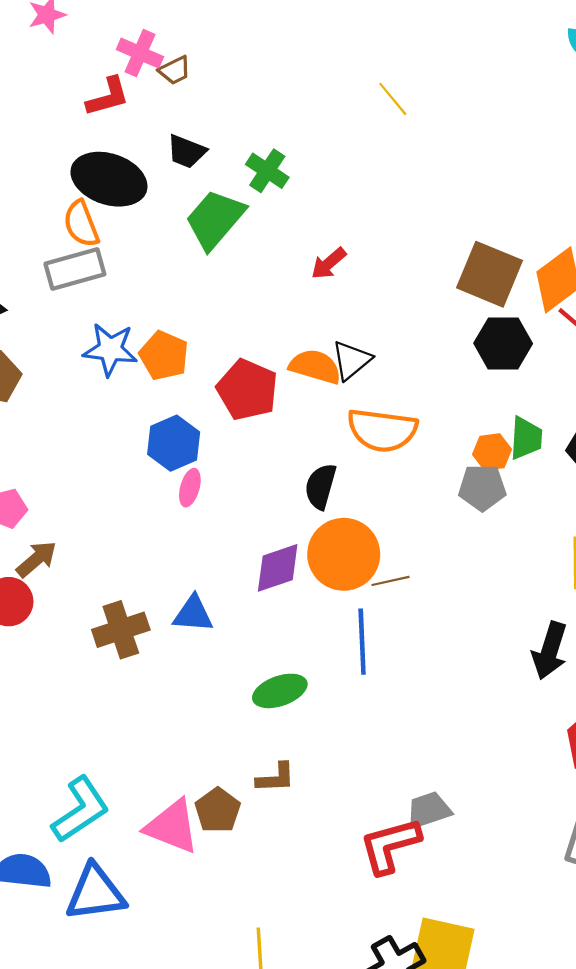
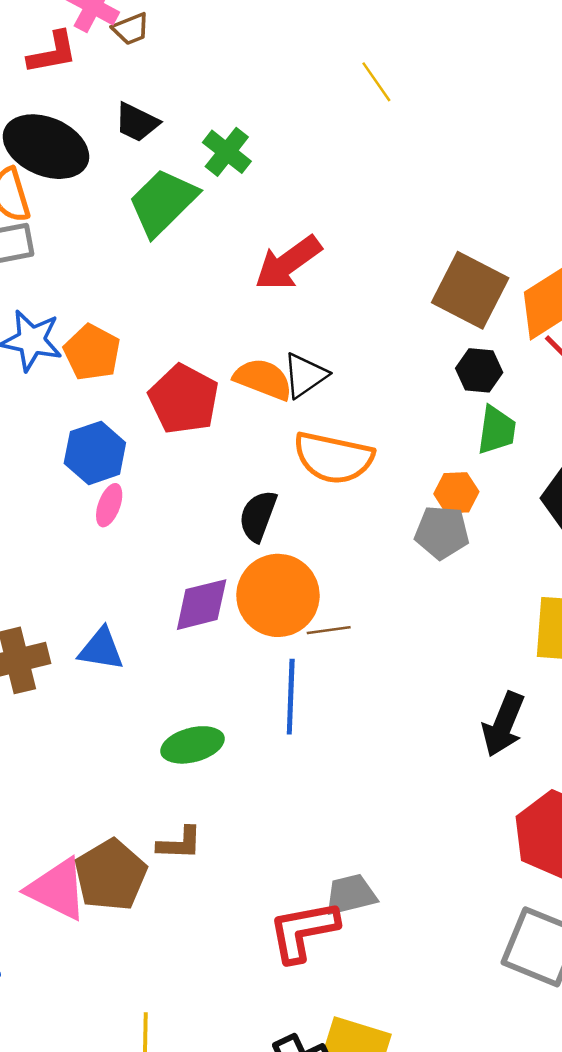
red arrow: (329, 263) -> (288, 263), size x1.6
black hexagon: (503, 343) -> (479, 370), size x0.7
green trapezoid: (526, 438) -> (497, 430), moved
brown pentagon: (218, 810) -> (111, 875), size x1.4

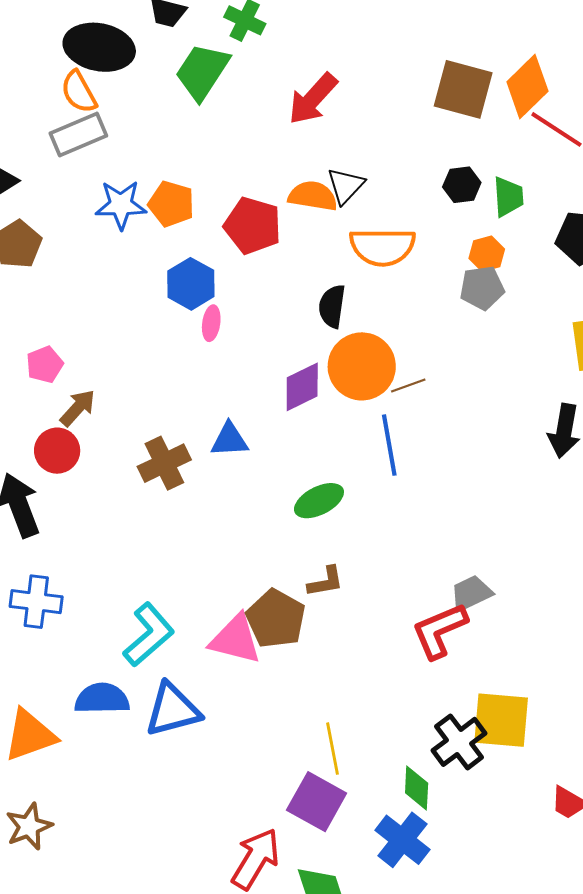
black hexagon: (479, 370) -> (462, 185), moved

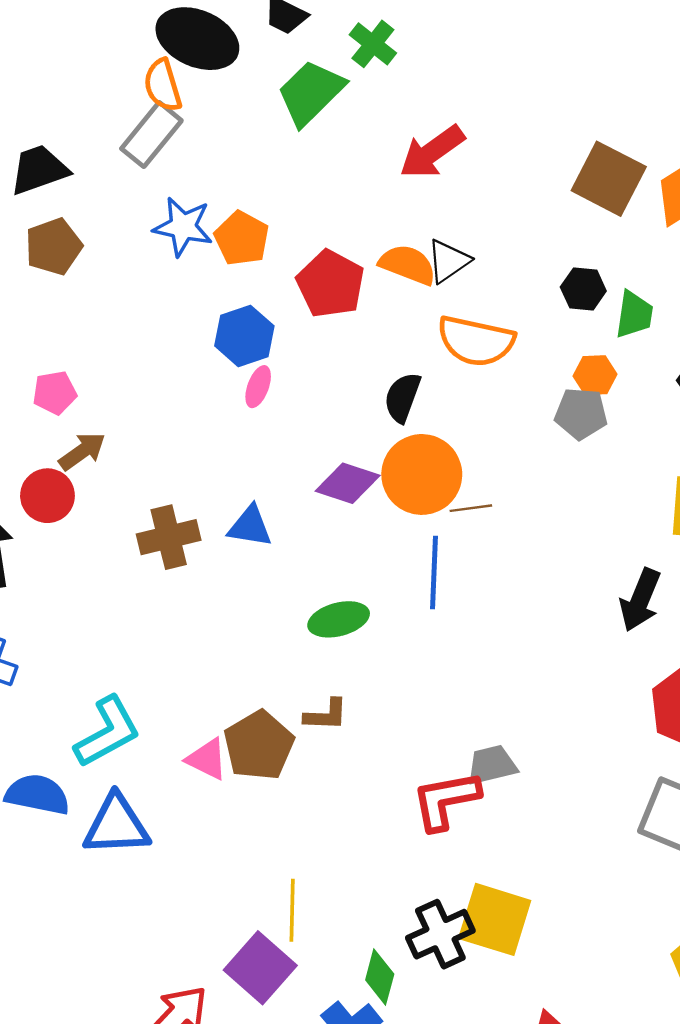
gray rectangle: (78, 134) -> (151, 135), turned -40
purple diamond: (302, 387) -> (348, 483), turned 32
pink triangle: (235, 639) -> (207, 759), size x0.7

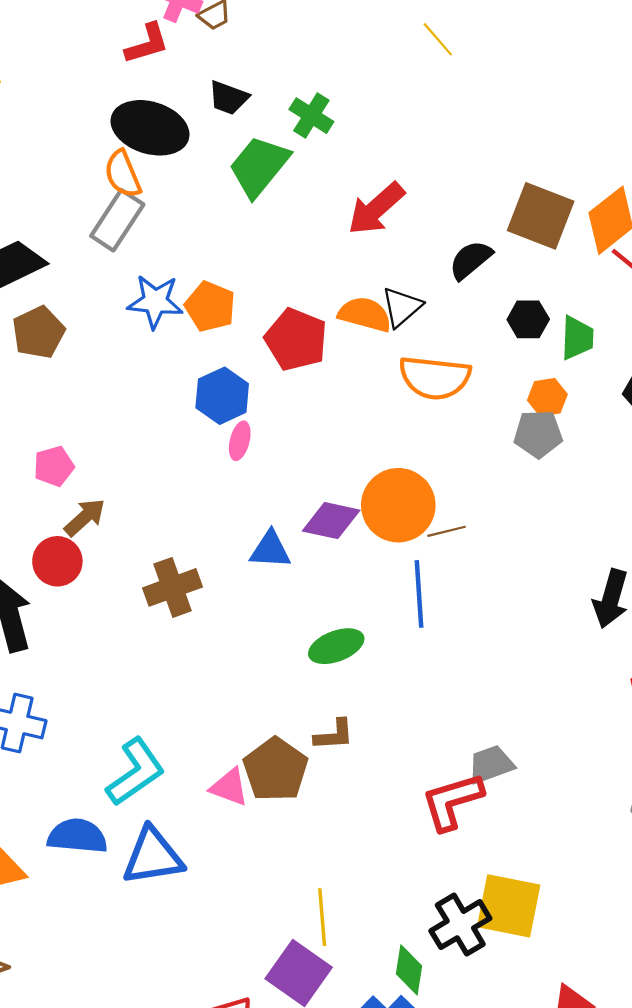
black semicircle: (402, 397) -> (471, 260), moved, turned 36
blue triangle: (250, 526) -> (270, 550), moved

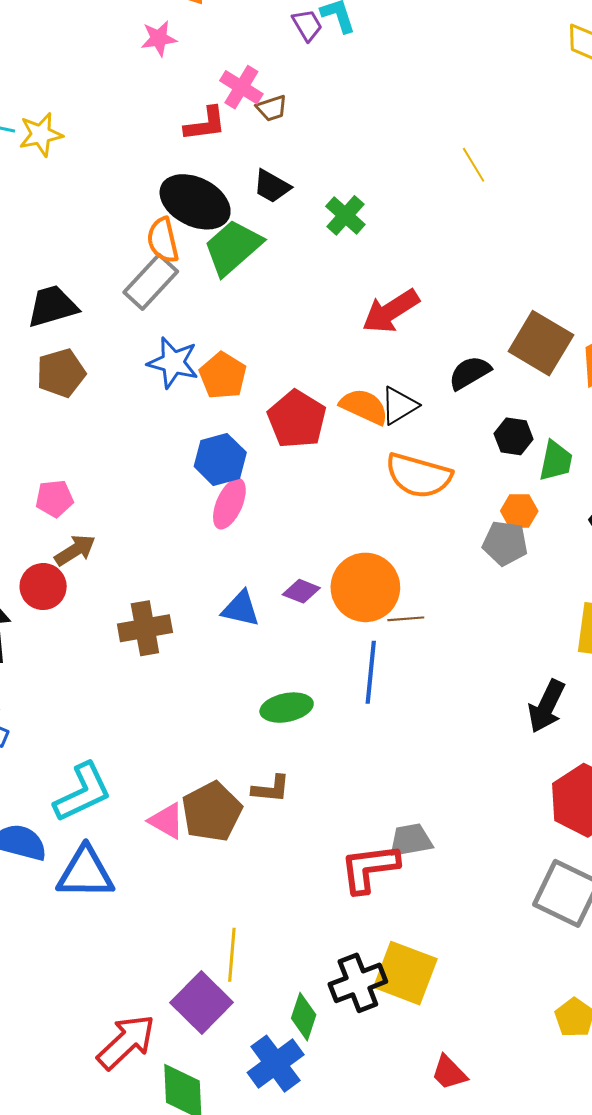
green trapezoid: (259, 166) -> (233, 247), moved
pink ellipse: (240, 441) -> (229, 504), size x1.4
purple diamond: (331, 521) -> (301, 591), size x0.7

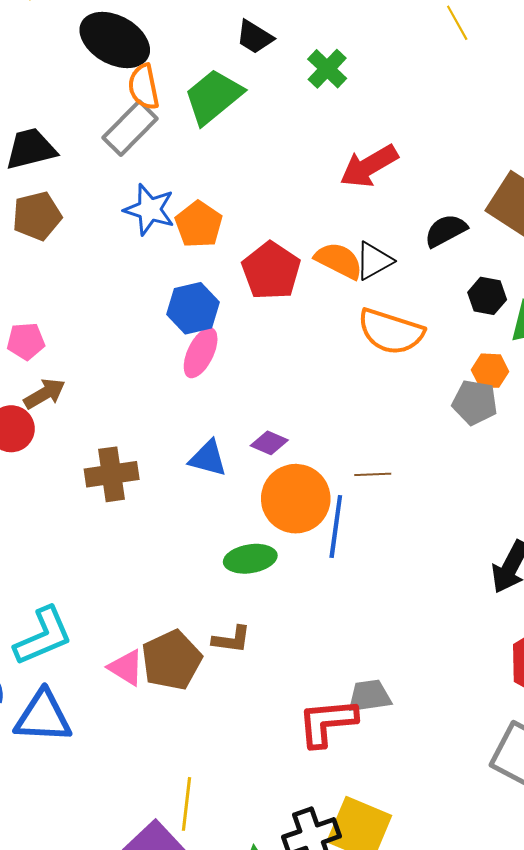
black ellipse: (195, 202) -> (115, 40), moved
orange circle: (365, 587) -> (296, 499), moved

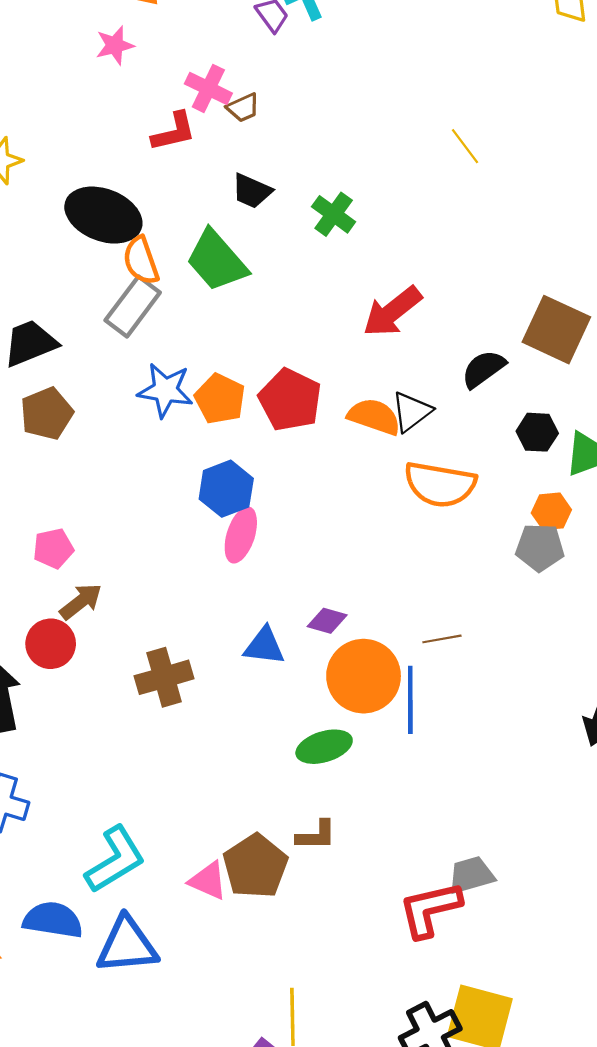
green trapezoid: (213, 97) -> (217, 261), turned -84
red pentagon: (271, 271) -> (290, 400), moved

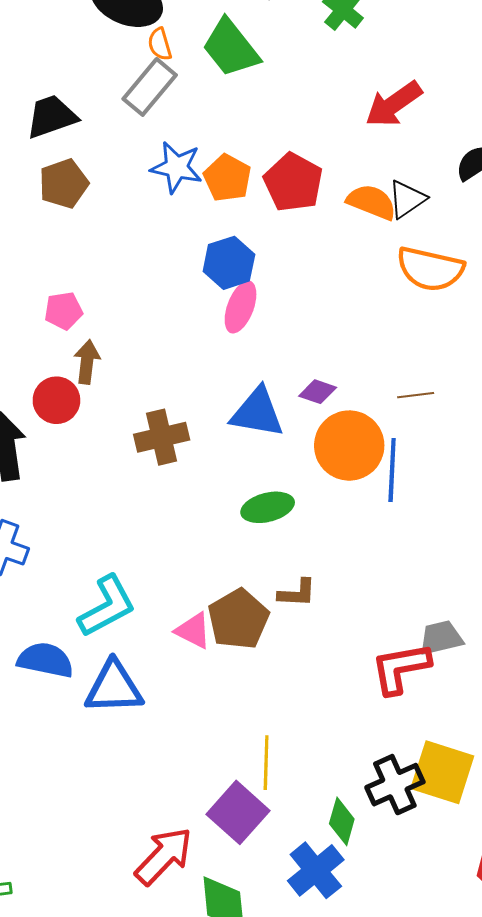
orange semicircle: (141, 261) -> (160, 44), size x0.7
brown arrow: (81, 602) -> (87, 362), turned -48
brown line: (442, 639) -> (416, 395), moved
blue triangle: (264, 646) -> (257, 413), size x1.4
green ellipse: (324, 747) -> (268, 507), moved

